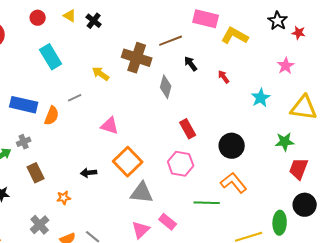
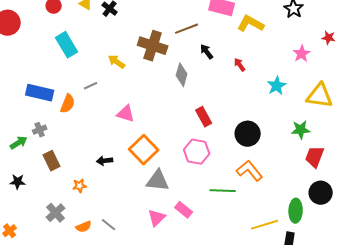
red star: (299, 33) -> (329, 38), moved

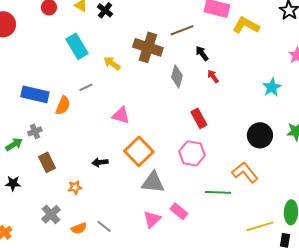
cyan rectangle: (67, 45) -> (77, 46), moved
red arrow: (240, 65) -> (213, 76), moved
black circle: (248, 134) -> (260, 135), moved

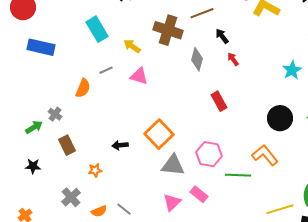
blue rectangle: (35, 94) -> (41, 47), moved
pink triangle: (121, 115) -> (139, 76), moved
gray cross: (35, 131) -> (55, 114), turned -32
pink hexagon: (192, 153) -> (209, 154), moved

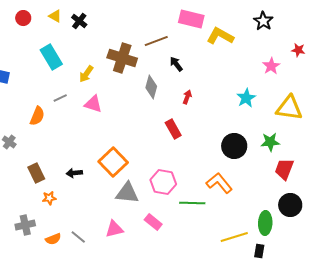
yellow arrow: (132, 46) -> (86, 74), turned -90
red arrow: (233, 59) -> (187, 97), moved, turned 56
brown rectangle: (67, 145) -> (36, 173), moved
gray cross: (71, 197) -> (25, 225), turned 30
pink triangle: (172, 202) -> (114, 229), moved, turned 30

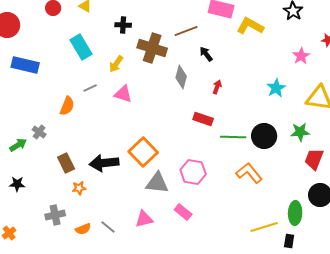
black cross: (79, 21) -> (123, 25), moved, turned -35
red rectangle: (173, 129) -> (203, 119), turned -42
black arrow: (74, 173) -> (104, 163), size x1.8
green line: (192, 203) -> (233, 137), moved

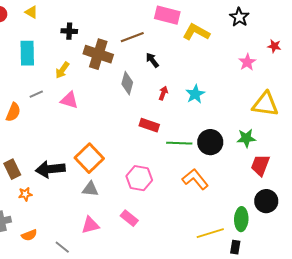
cyan rectangle: (81, 47) -> (27, 53), turned 30
cyan star: (276, 88) -> (195, 94), moved
gray triangle: (157, 183) -> (90, 189), moved, size x0.7
gray line: (108, 227) -> (62, 247), moved

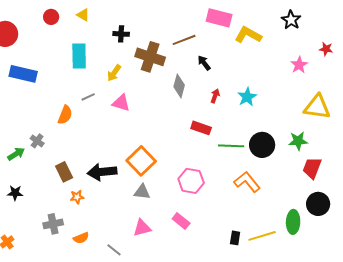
black rectangle: (235, 247) -> (235, 238), moved

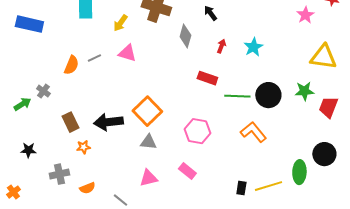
gray line: (88, 97) -> (94, 58), moved
red trapezoid: (312, 168) -> (328, 107), moved
black star: (15, 193) -> (28, 150), moved

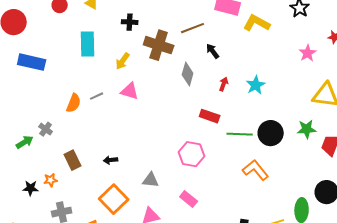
orange square: (147, 111) -> (114, 199), moved
black arrow: (108, 122) -> (111, 160), size x0.5
pink hexagon: (197, 131) -> (192, 154), moved
orange star: (83, 147) -> (51, 180), moved
pink rectangle: (187, 171) -> (189, 199), moved

